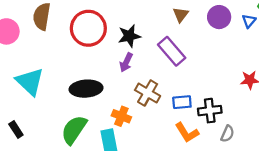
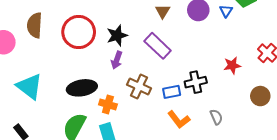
black cross: (210, 111) -> (196, 82), moved
orange cross: (121, 116) -> (108, 104), moved
gray semicircle: (227, 134) -> (216, 117), turned -42

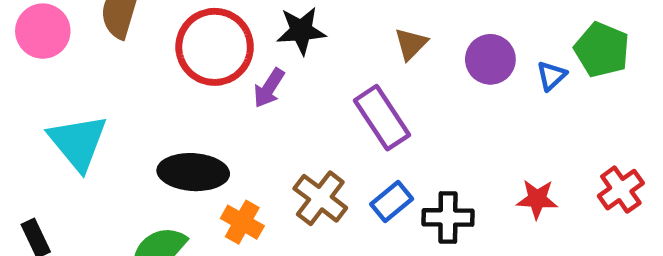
black star: (117, 35) -> (301, 31), moved
purple arrow: (117, 60) -> (269, 88), moved
blue rectangle: (172, 92) -> (392, 202), moved, turned -42

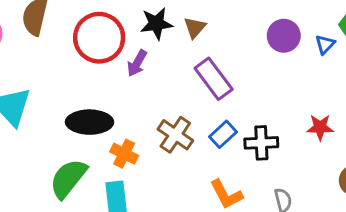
brown triangle: (411, 44) -> (195, 28), moved

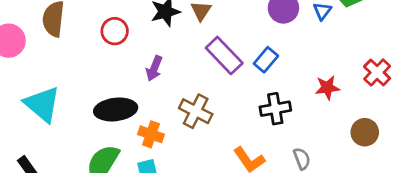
red circle: (99, 38) -> (115, 31), size x0.6
purple arrow: (137, 63) -> (154, 68), moved
blue rectangle: (223, 134) -> (266, 60), moved

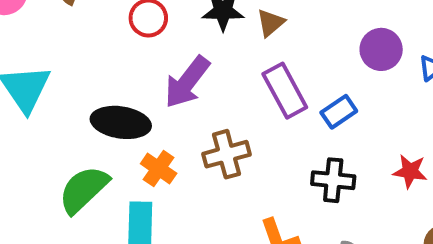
purple arrow: (154, 68) -> (187, 82), size x1.6
brown cross: (196, 111) -> (226, 154), turned 32

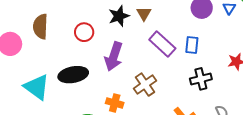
blue rectangle: (339, 112) -> (192, 45), turned -30
black ellipse: (121, 122) -> (73, 75), moved

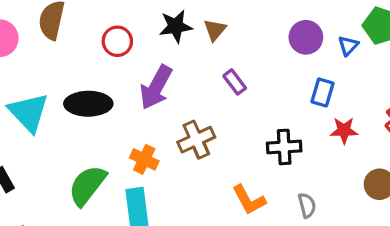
purple rectangle: (162, 44) -> (235, 82), size x0.6
blue rectangle: (192, 45) -> (322, 92), moved

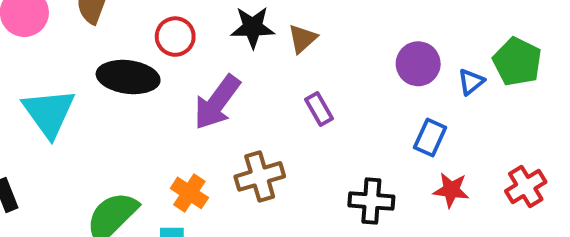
black ellipse: (88, 104) -> (128, 77), moved

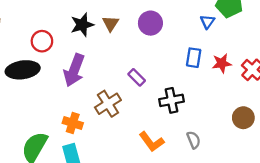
purple circle: (418, 64) -> (150, 23), moved
purple rectangle: (319, 109) -> (137, 77), moved
red star: (451, 190) -> (222, 63), moved

